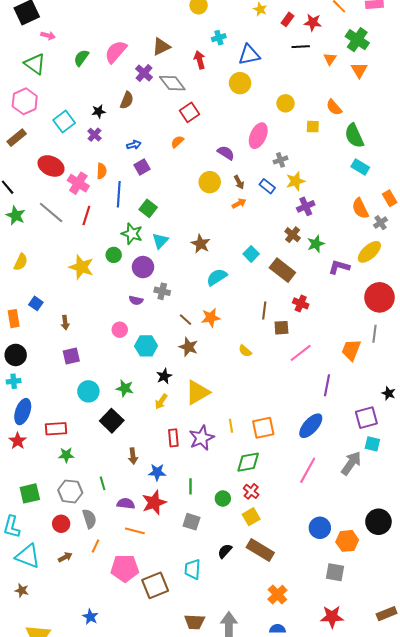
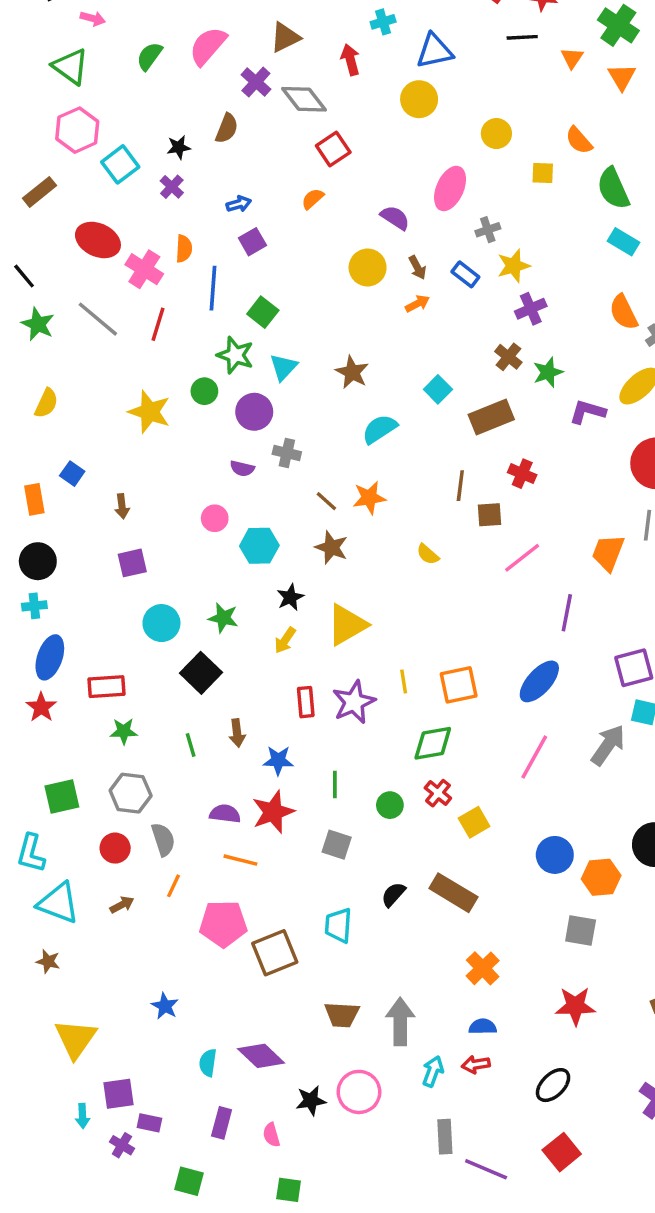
pink hexagon: (25, 101) -> (77, 130), moved
brown rectangle: (282, 270) -> (491, 417), turned -60
green line: (103, 483) -> (191, 745), moved
yellow square: (251, 517) -> (474, 822), moved

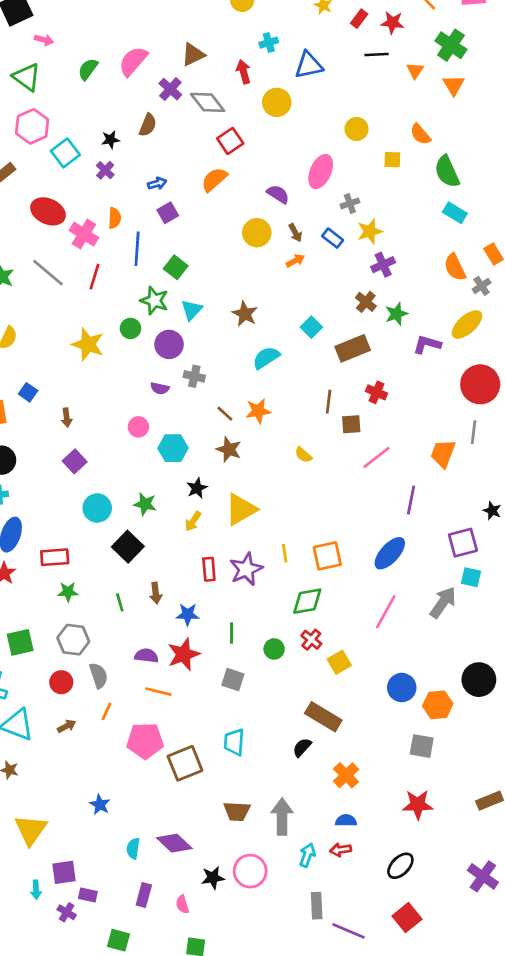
yellow circle: (419, 99) -> (277, 102), moved
orange semicircle: (313, 199) -> (214, 180), size x1.5
purple square: (132, 563) -> (75, 461), turned -30
black semicircle: (393, 894) -> (302, 747), moved

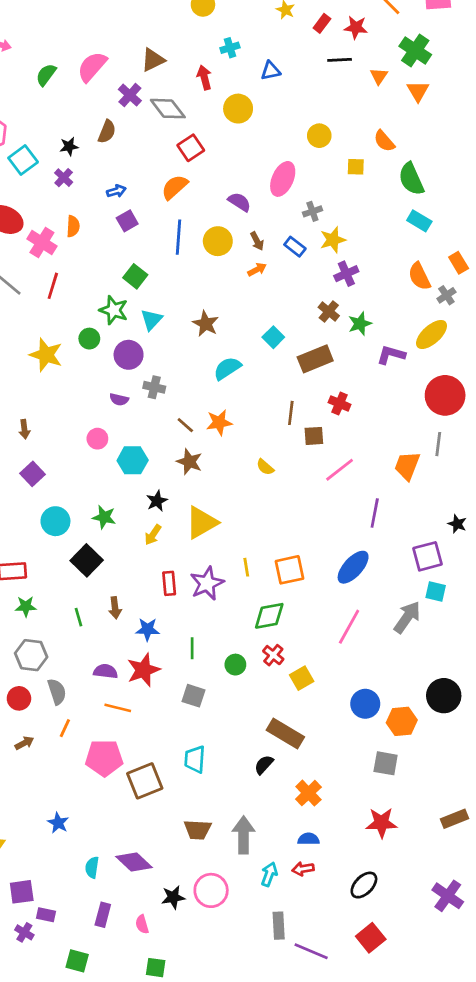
blue triangle: (309, 65) -> (271, 71), size x0.7
blue line: (137, 249) -> (179, 237), moved

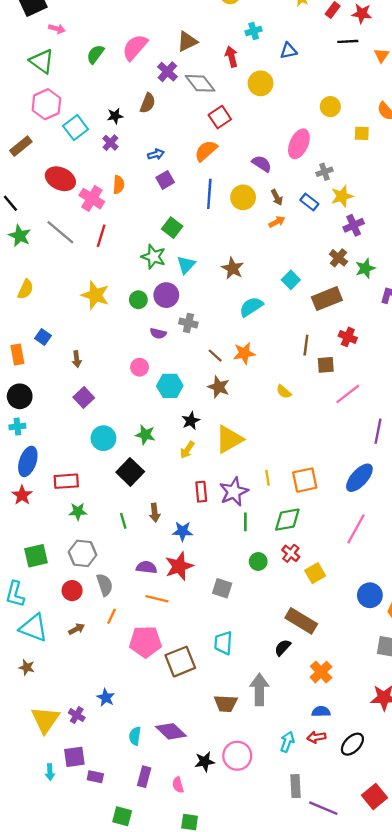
green circle: (89, 339) -> (138, 300), moved
green line: (192, 648) -> (245, 522), moved
gray arrow: (244, 835) -> (259, 689), moved
black ellipse: (364, 885) -> (352, 744), moved
purple cross: (24, 932) -> (77, 715), moved

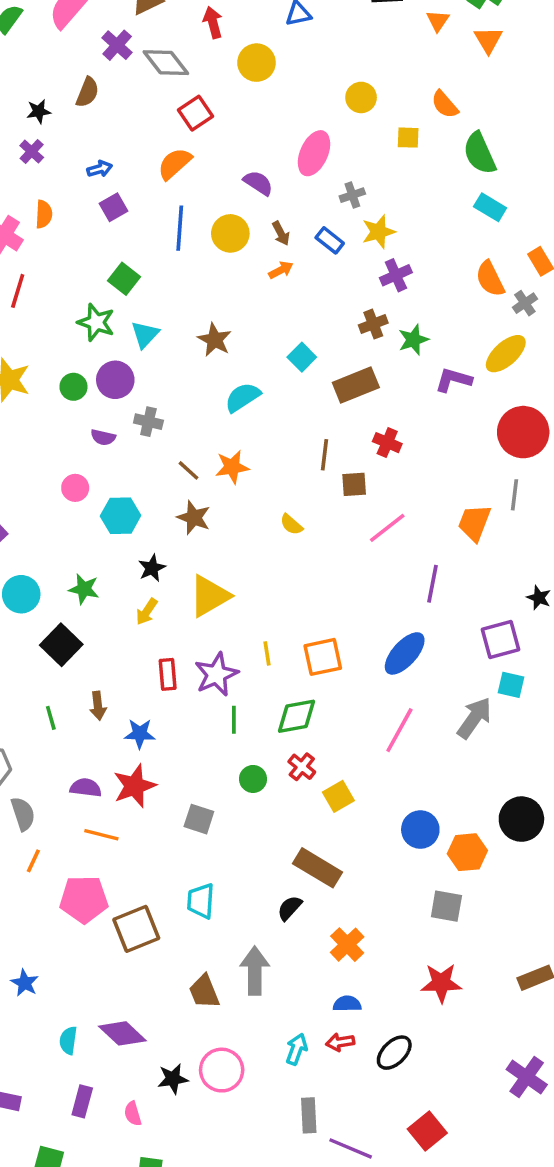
brown cross: (338, 258) -> (373, 324), turned 30
brown trapezoid: (226, 703) -> (204, 992), turned 65

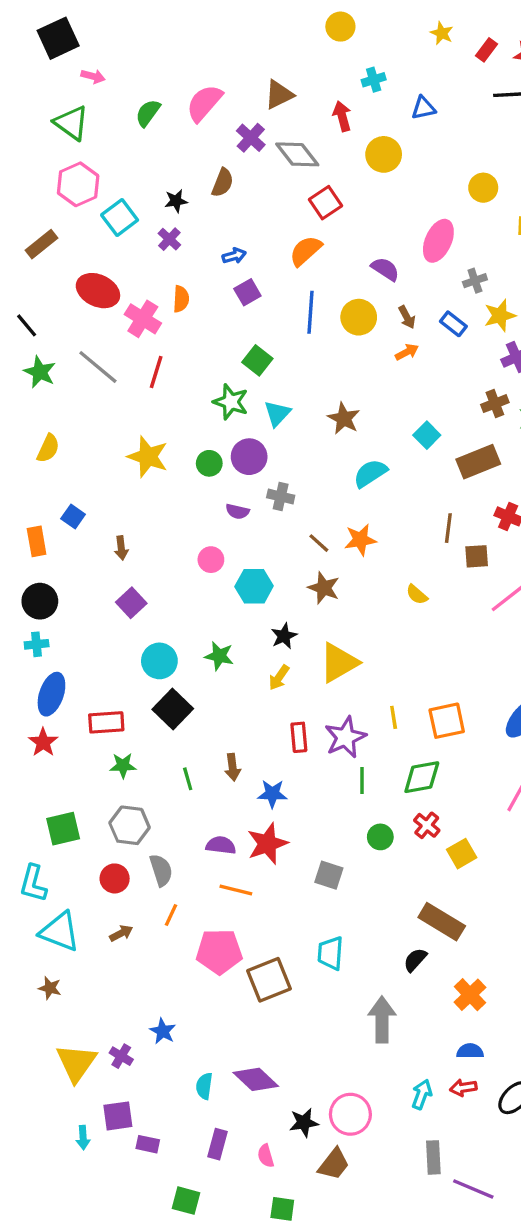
black square: (61, 645) -> (173, 709), moved
brown trapezoid: (204, 992) -> (334, 1164), moved, turned -120

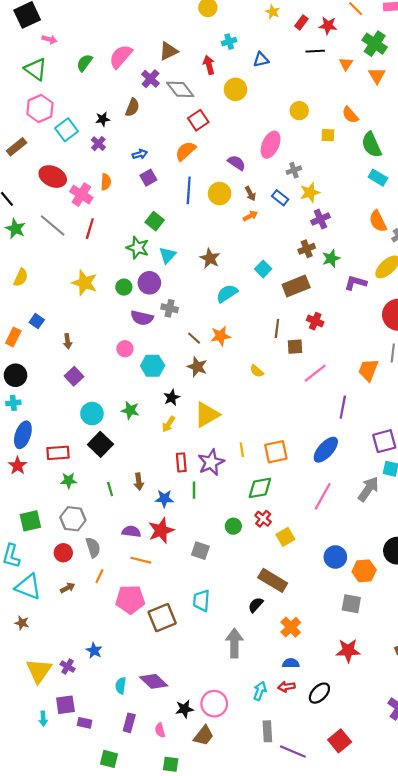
purple semicircle: (237, 511) -> (142, 318), size x1.5
orange rectangle: (37, 541) -> (13, 337), turned 36
green line: (362, 780) -> (194, 490), moved

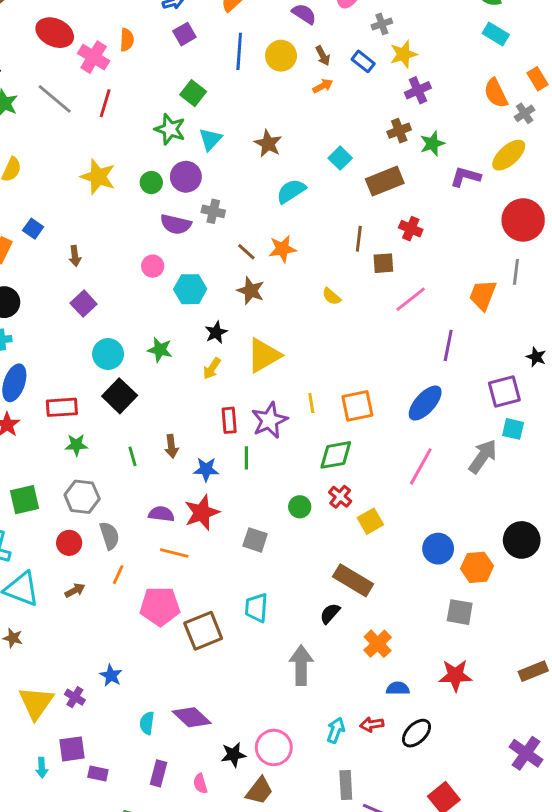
blue semicircle: (291, 663) -> (398, 688), moved

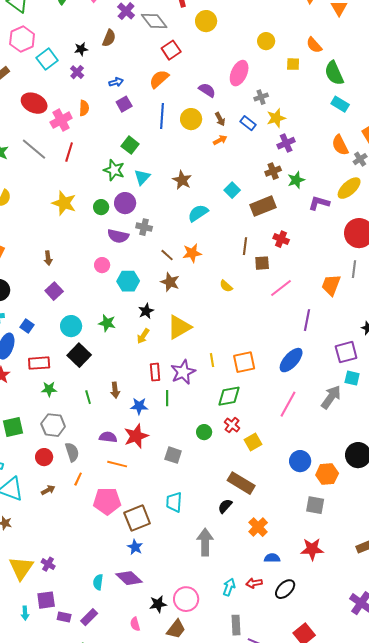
pink cross: (94, 57) -> (61, 120), turned 30
blue square: (33, 229) -> (27, 326), moved
blue star: (111, 675) -> (135, 547), moved
purple rectangle: (158, 773) -> (89, 617), moved, turned 30

